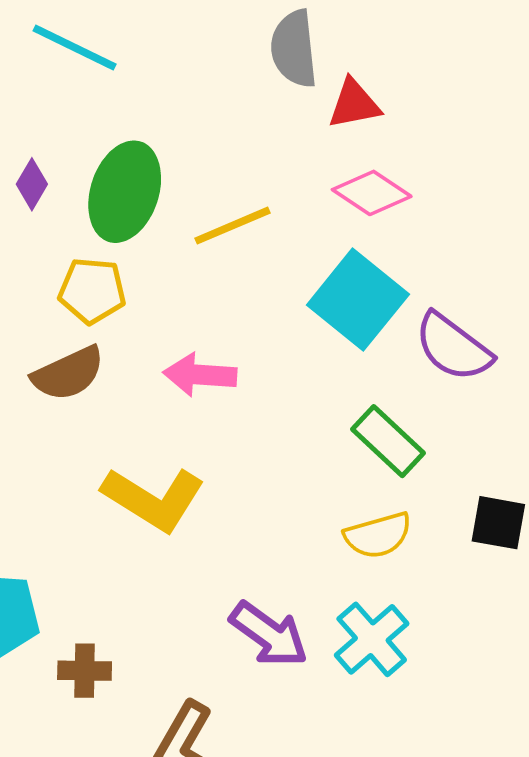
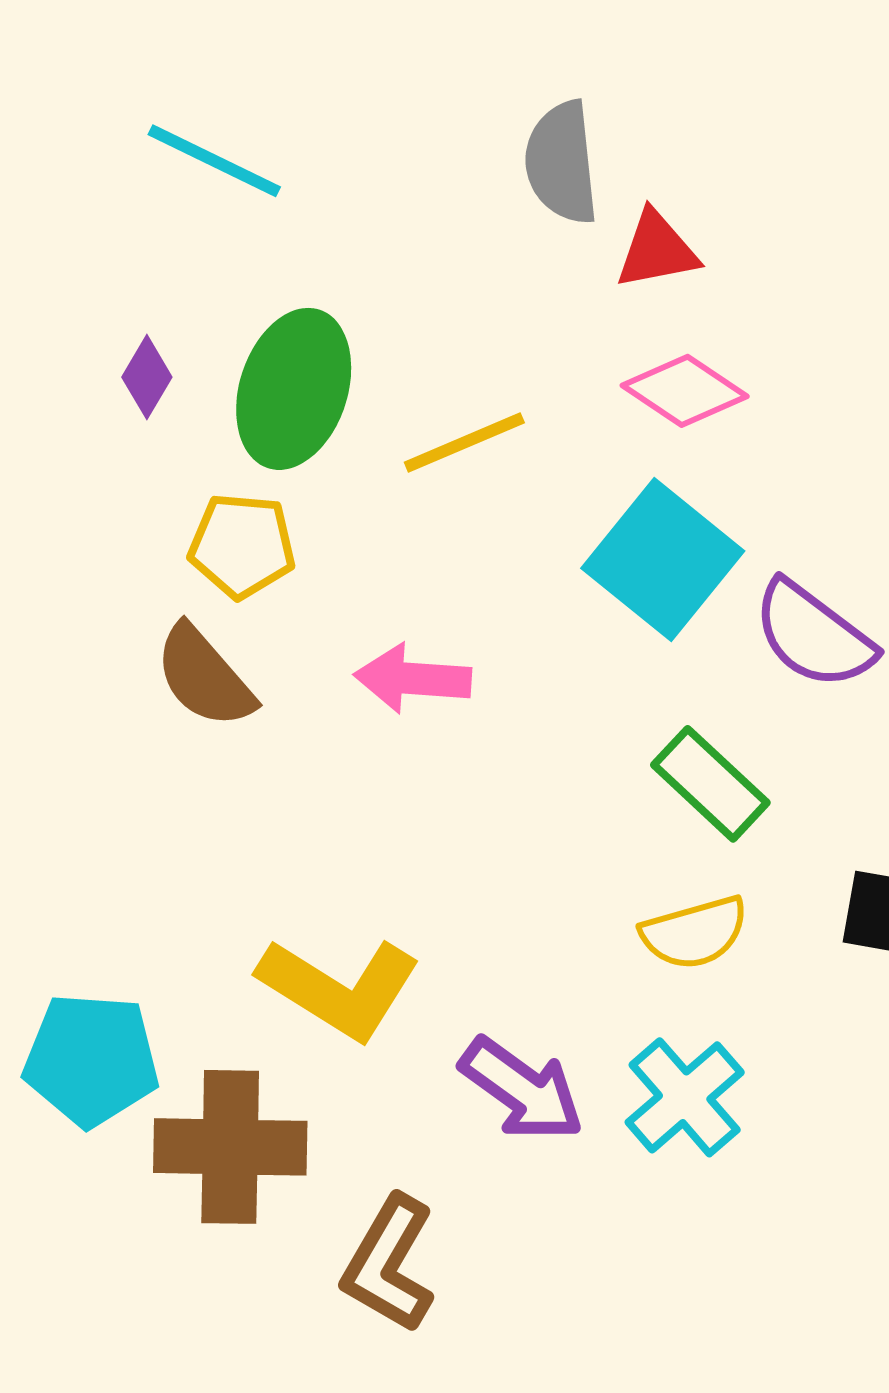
brown semicircle: (68, 373) -> (204, 677), turned 74
yellow L-shape: (154, 499) -> (339, 988), moved
brown cross: (85, 671) -> (230, 1147), size x1.8

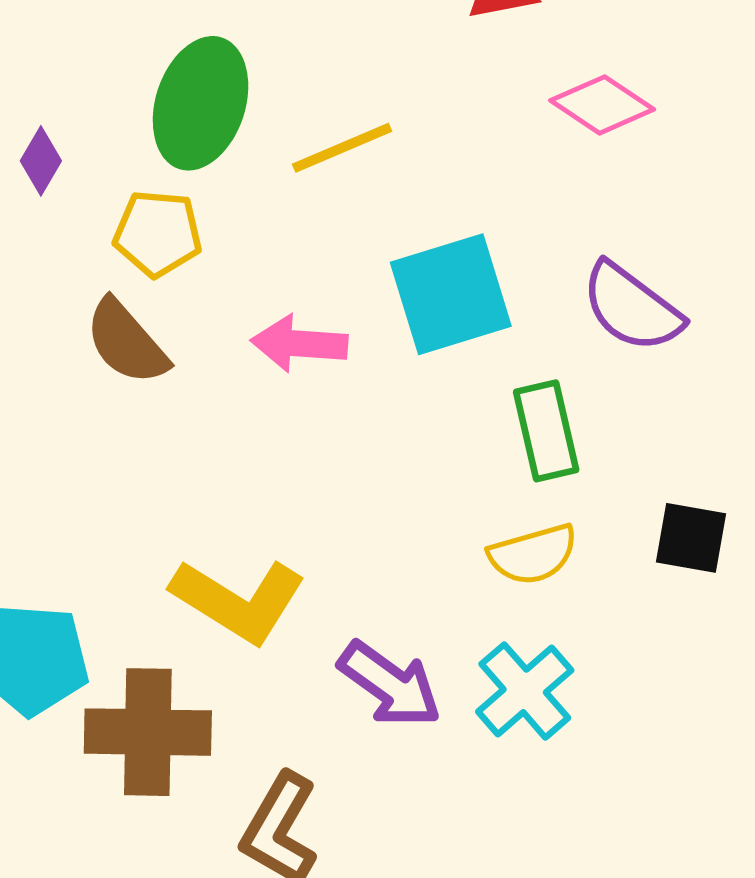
purple diamond: (147, 377) -> (41, 161), moved
pink diamond: (685, 391) -> (602, 105), moved
cyan square: (663, 560) -> (451, 294), moved, turned 34
green rectangle: (710, 784) -> (546, 431), turned 34

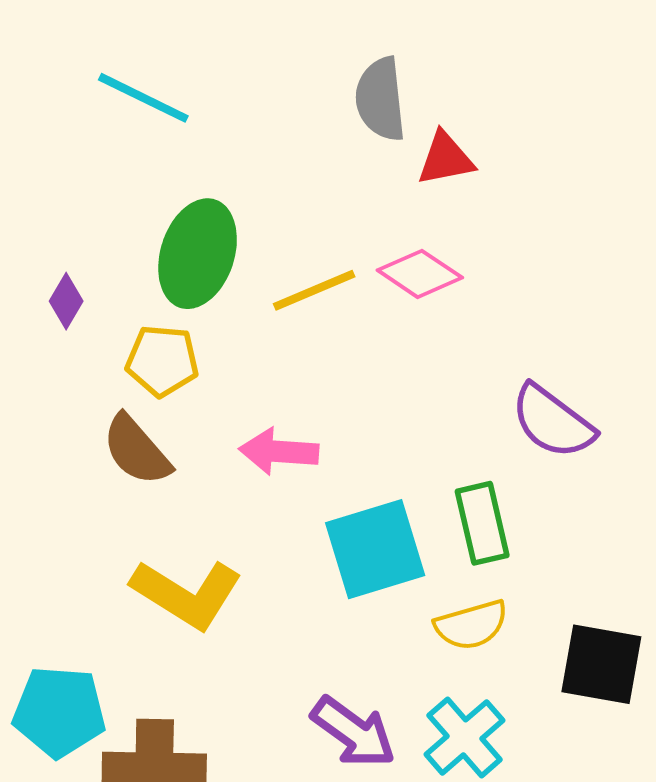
pink diamond: (602, 105) -> (420, 274), moved
cyan square: (451, 294) -> (375, 549), moved
black square: (691, 538) -> (601, 664), moved, size x1.4
yellow L-shape: (238, 600) -> (187, 594), moved

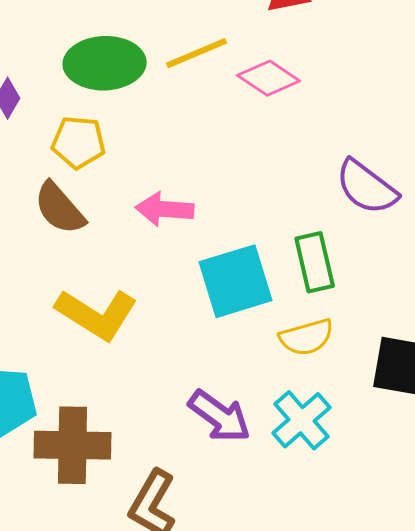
green ellipse: (198, 254) -> (105, 63), turned 70
yellow line: (314, 290) -> (197, 53), moved

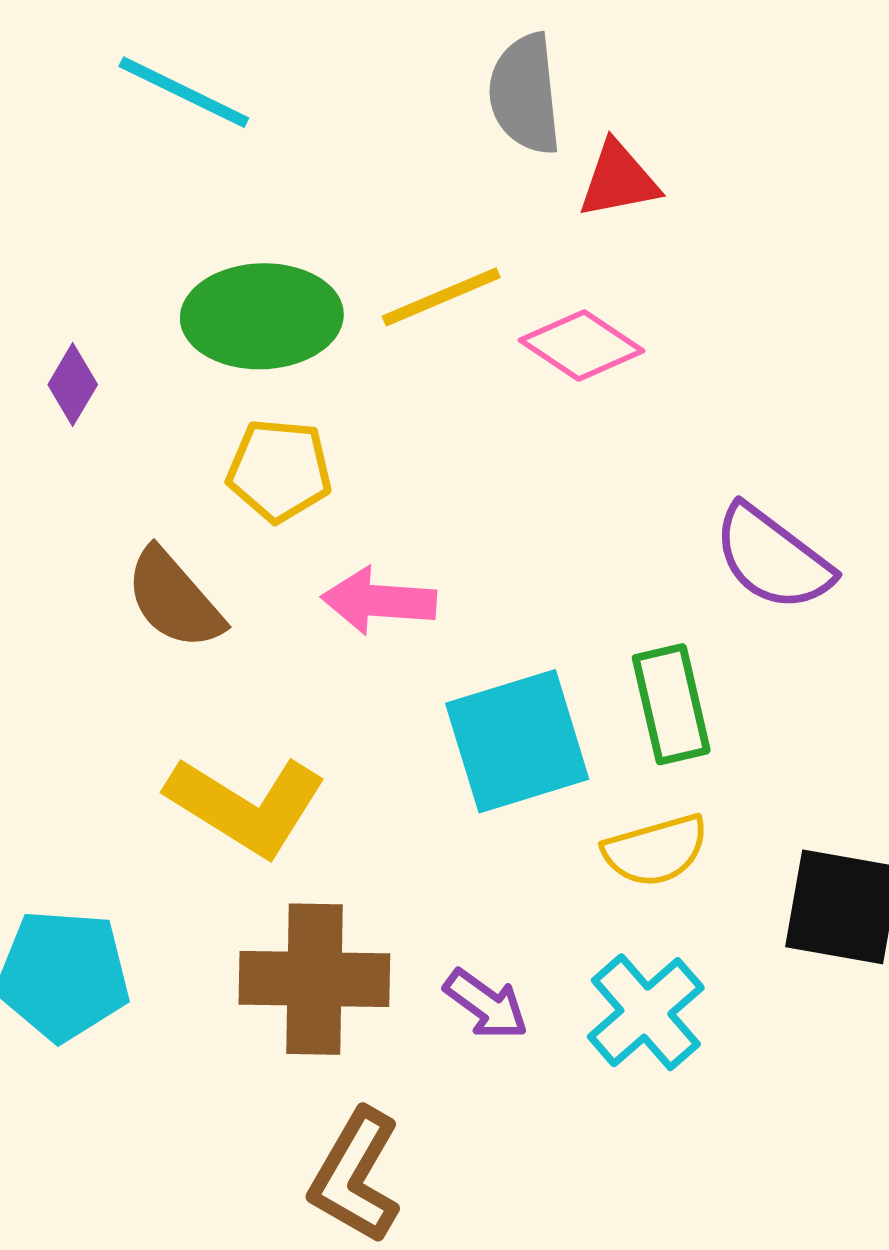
yellow pentagon: (79, 142) -> (279, 470), moved
purple arrow: (220, 416) -> (486, 1004), size x0.7
brown cross: (73, 445) -> (314, 979), moved

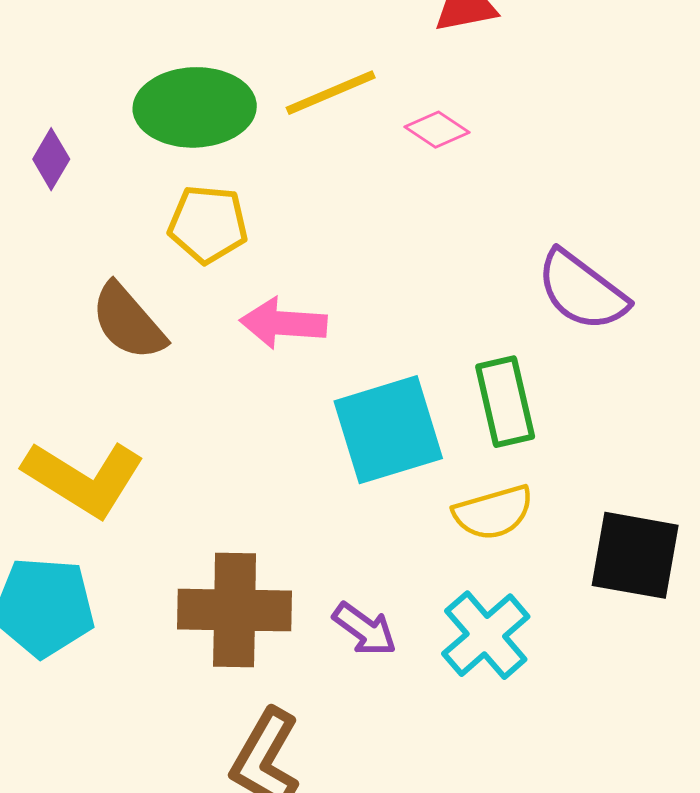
pink diamond: (582, 346) -> (437, 130), size x0.7
yellow L-shape: (246, 806) -> (84, 478), moved

